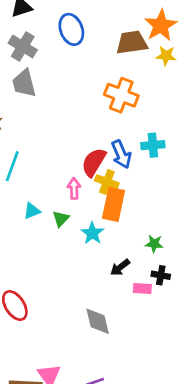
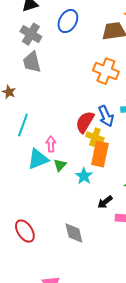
blue ellipse: (71, 29) -> (68, 21), turned 50
pink arrow: (74, 189) -> (51, 144), moved
cyan triangle: (32, 211) -> (38, 159), size x1.6
gray diamond: (98, 321) -> (74, 233), moved

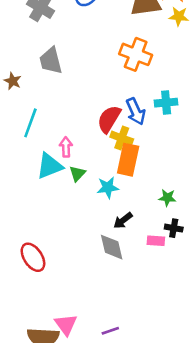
gray trapezoid: (32, 62) -> (51, 61), moved
cyan star: (84, 176) -> (108, 188), turned 30
black arrow: (105, 202) -> (123, 220), moved
gray diamond: (74, 233) -> (112, 247), moved

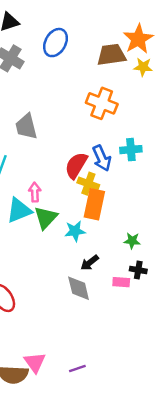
gray trapezoid: (51, 61) -> (26, 126), moved
green triangle: (77, 174) -> (46, 218), size x1.5

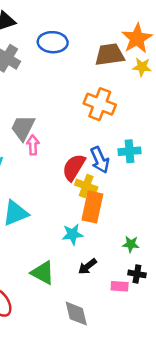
blue ellipse: (56, 43) -> (53, 42), turned 64
gray trapezoid: (26, 126) -> (23, 128), turned 40
pink arrow: (35, 192) -> (33, 145), moved
green triangle: (46, 218) -> (43, 273), moved, turned -45
gray diamond: (79, 288) -> (76, 314), moved

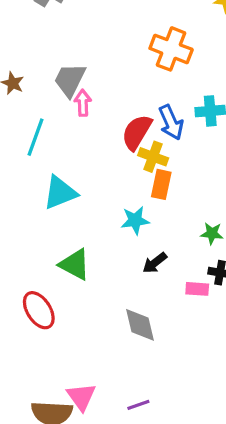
orange rectangle: (92, 207) -> (161, 184), size x0.7
green triangle: (43, 273) -> (75, 264), moved

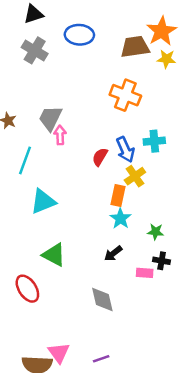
red semicircle: (137, 132) -> (100, 157), size x0.7
yellow cross: (153, 157) -> (135, 176), moved, turned 35
cyan star: (135, 220) -> (120, 218), moved, turned -30

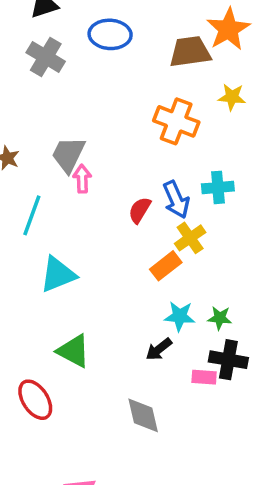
yellow star: (166, 59) -> (232, 97), moved
orange rectangle: (118, 196) -> (166, 266), turned 40
cyan star: (120, 218) -> (180, 316), moved, turned -30
black cross: (162, 261) -> (228, 360), size x1.5

